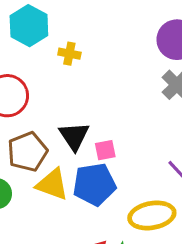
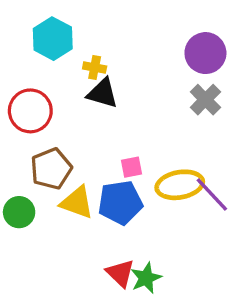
black triangle: (74, 136) -> (103, 93), moved, turned -40
yellow ellipse: (152, 215) -> (180, 185), moved

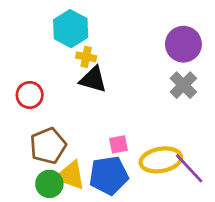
cyan hexagon: (53, 39) -> (71, 29), moved
red circle: (30, 111) -> (30, 95), size x0.7
green circle: (19, 212) -> (49, 184), moved

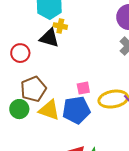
black triangle: (93, 79) -> (49, 38), moved
green circle: (49, 184) -> (19, 109), moved

